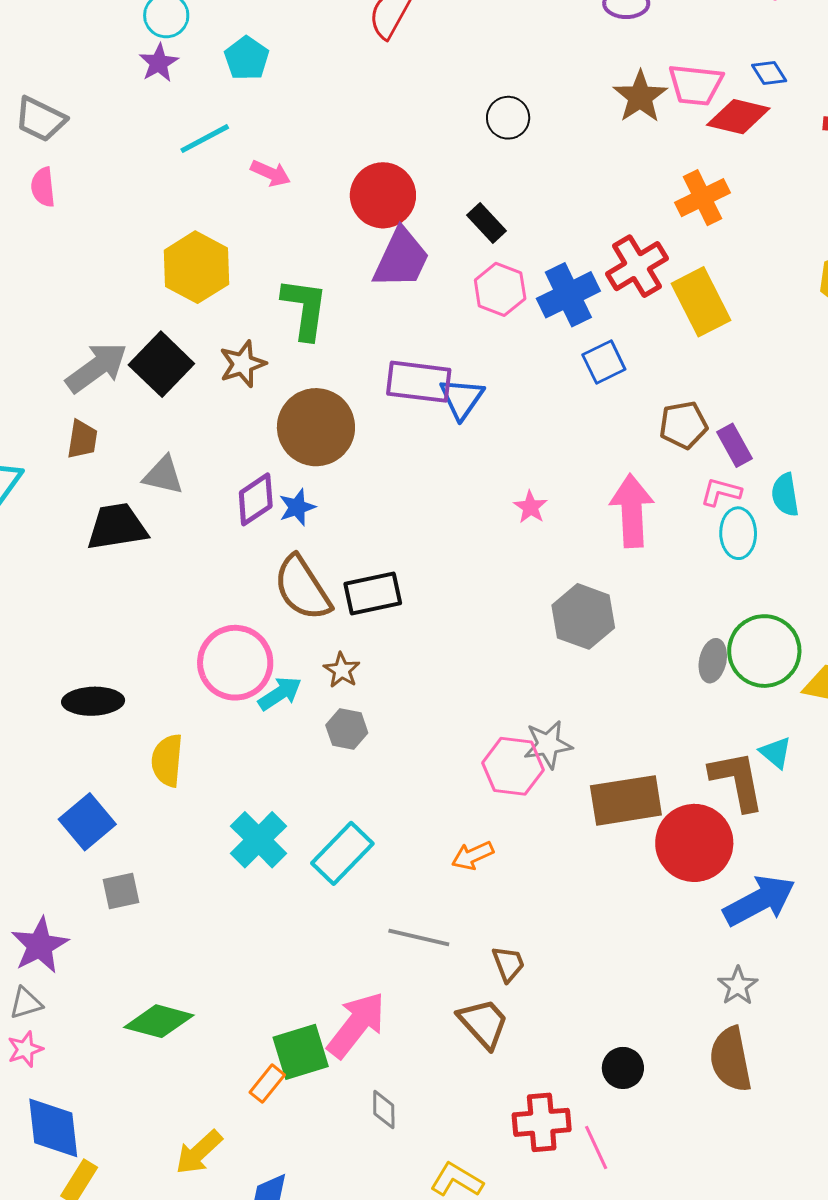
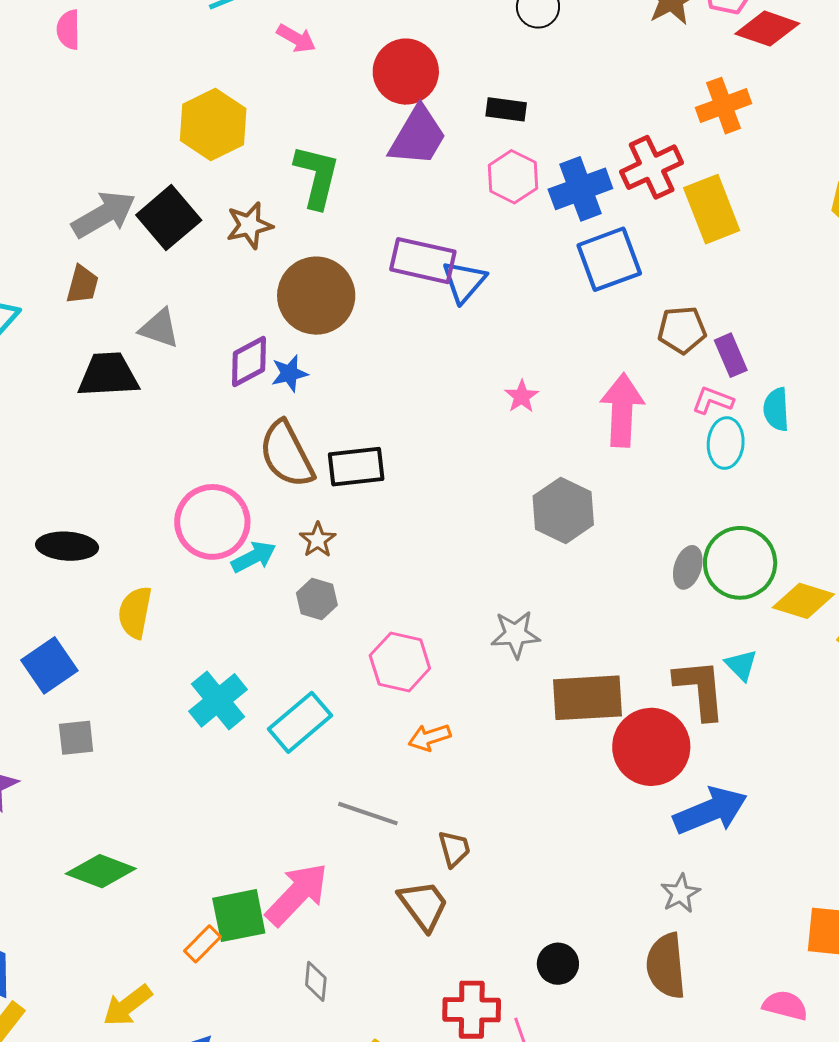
black rectangle: (487, 223) -> (506, 109), turned -45
blue square: (604, 362) -> (609, 259), size x1.5
pink hexagon: (513, 766) -> (400, 662), moved

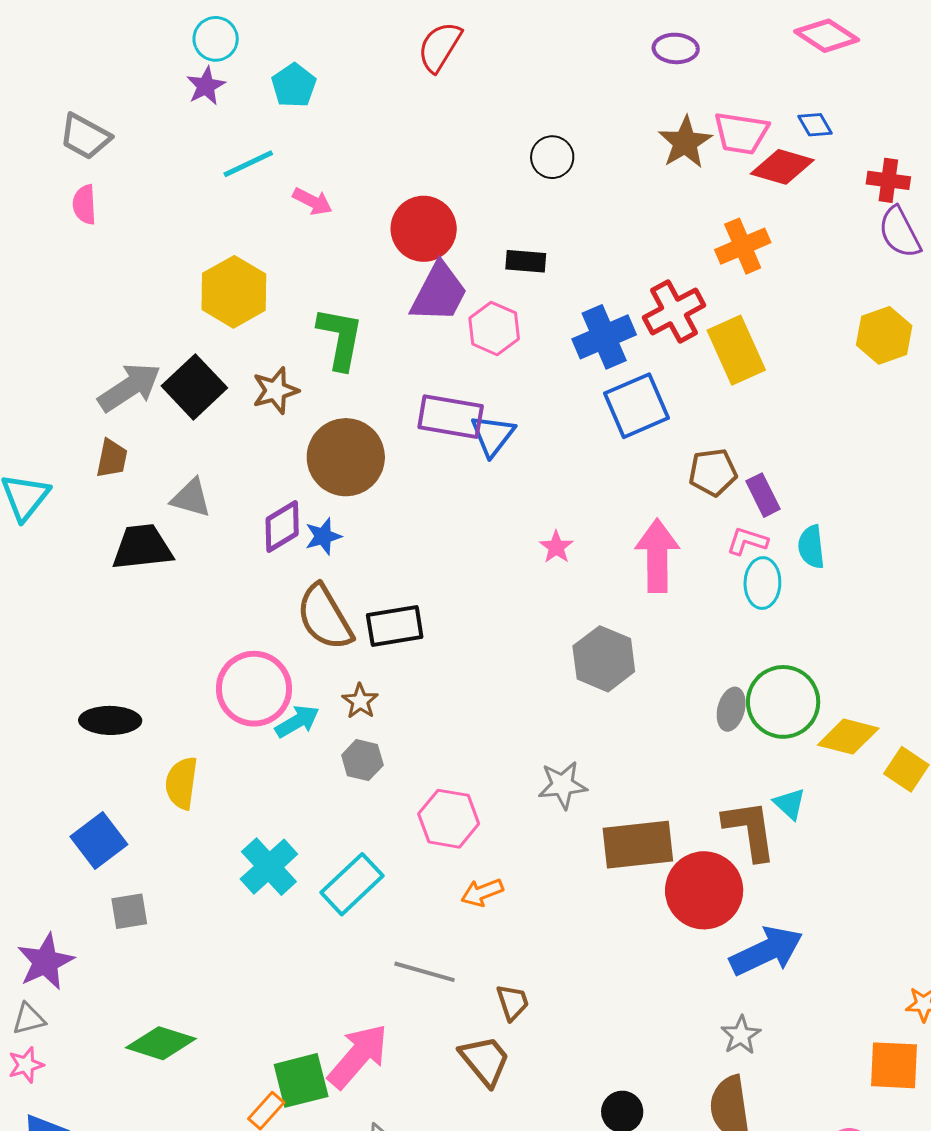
pink hexagon: (513, 177) -> (494, 328), moved

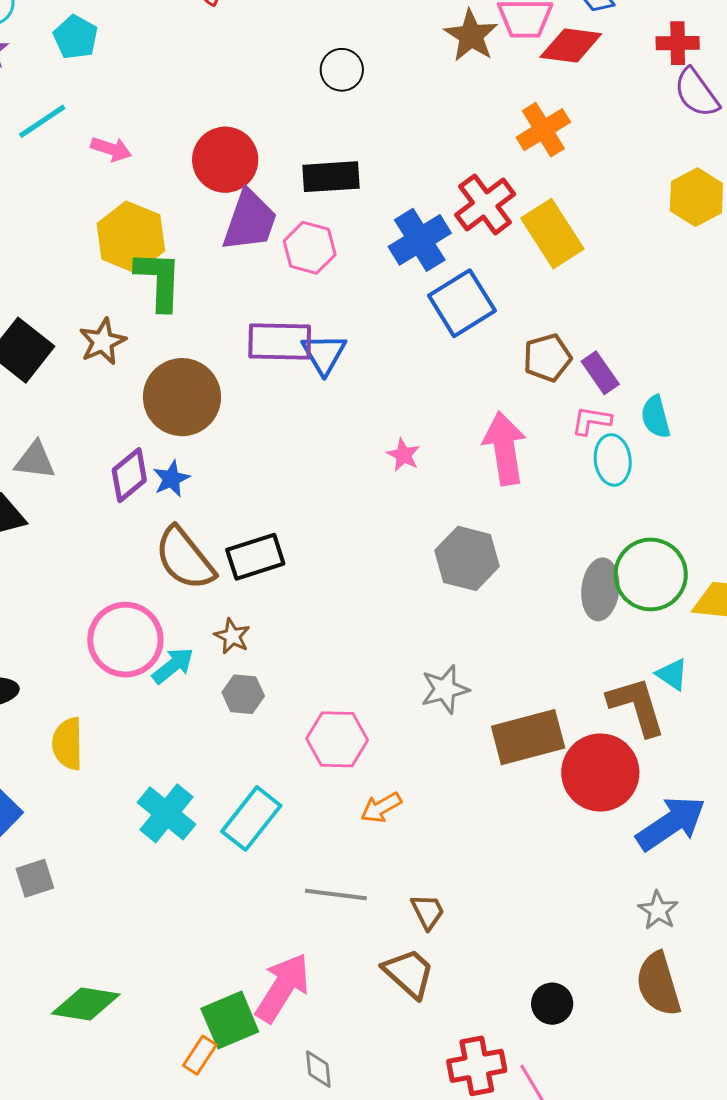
black rectangle: (526, 261) -> (331, 177), size x1.4
yellow hexagon: (234, 292) -> (131, 237), moved
gray ellipse: (731, 709) -> (600, 589), size x1.4

